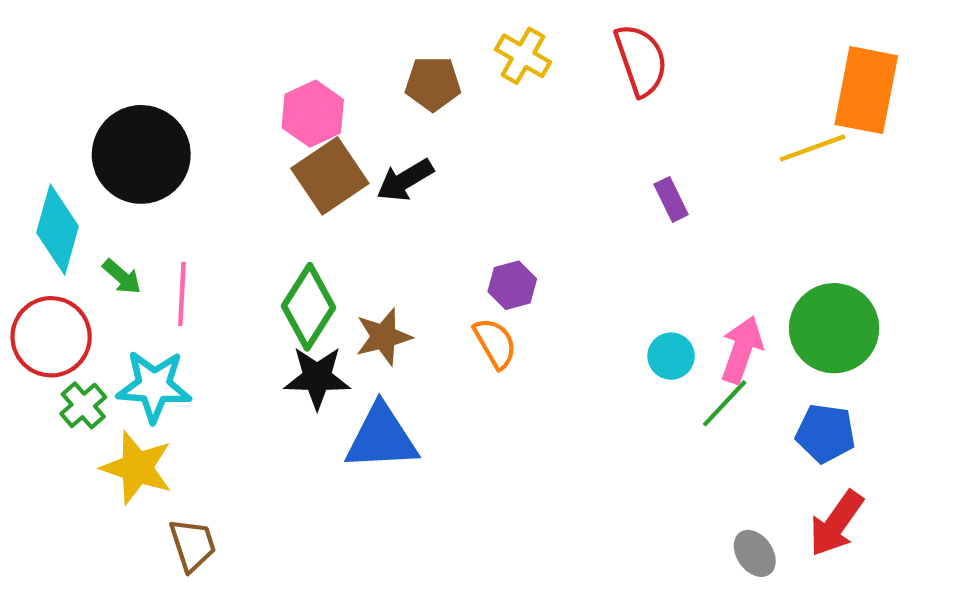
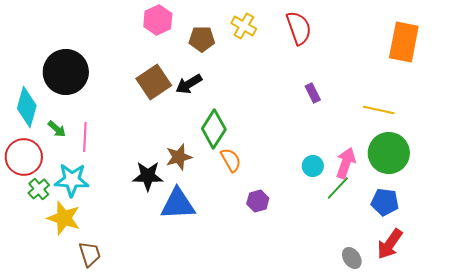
pink hexagon: (313, 114) -> (158, 20), moved
yellow line: (813, 148) -> (379, 110), moved, turned 32
purple hexagon: (512, 285) -> (258, 201), moved
green diamond: (309, 307) -> (214, 129), moved

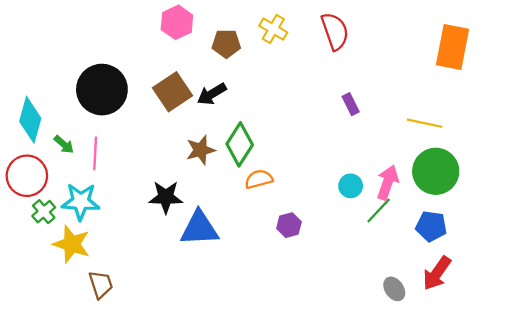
black circle: (66, 72) -> (102, 90), moved
brown star: (179, 157) -> (200, 150), moved
orange semicircle: (231, 160) -> (259, 179), turned -75

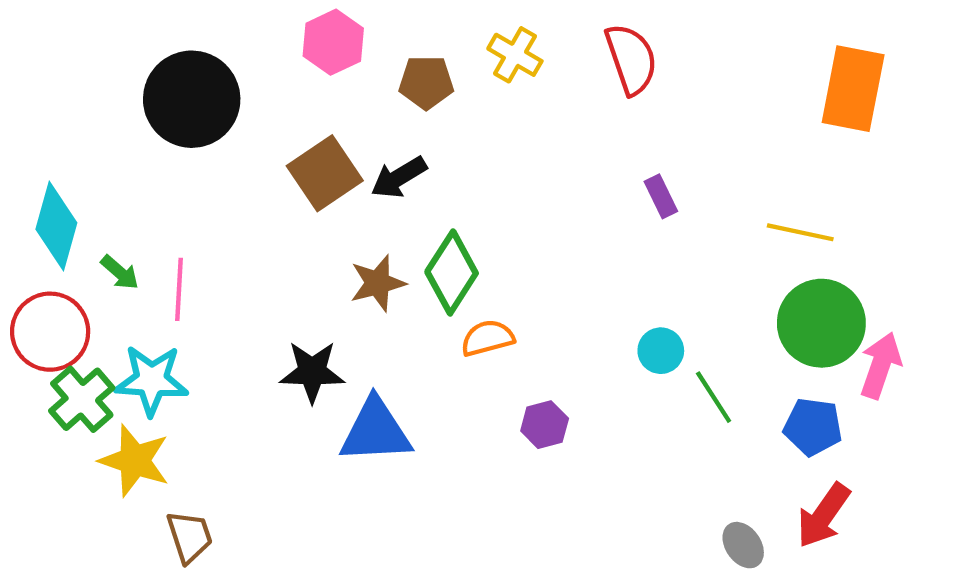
black circle: (102, 90) -> (192, 99), moved
pink arrow: (388, 183) -> (881, 365), moved
green line: (379, 211) -> (714, 397), turned -76
green cross: (44, 212) -> (82, 399), size x1.4

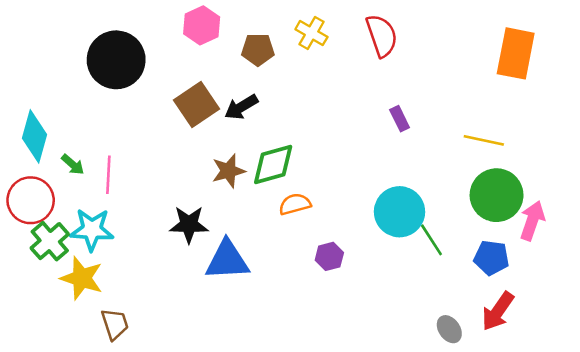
green diamond: (452, 272) -> (273, 165), turned 42
cyan circle: (661, 351) -> (400, 212), size x1.8

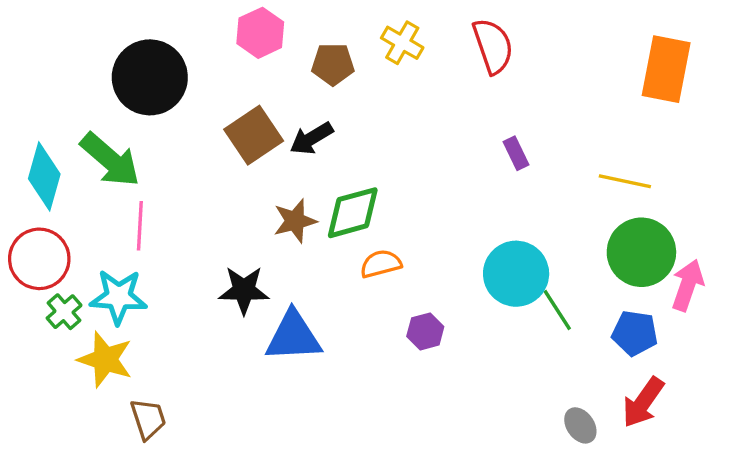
green arrow: (73, 165) -> (110, 160), moved, size x2.0
green cross: (50, 241) -> (64, 312), size x0.7

